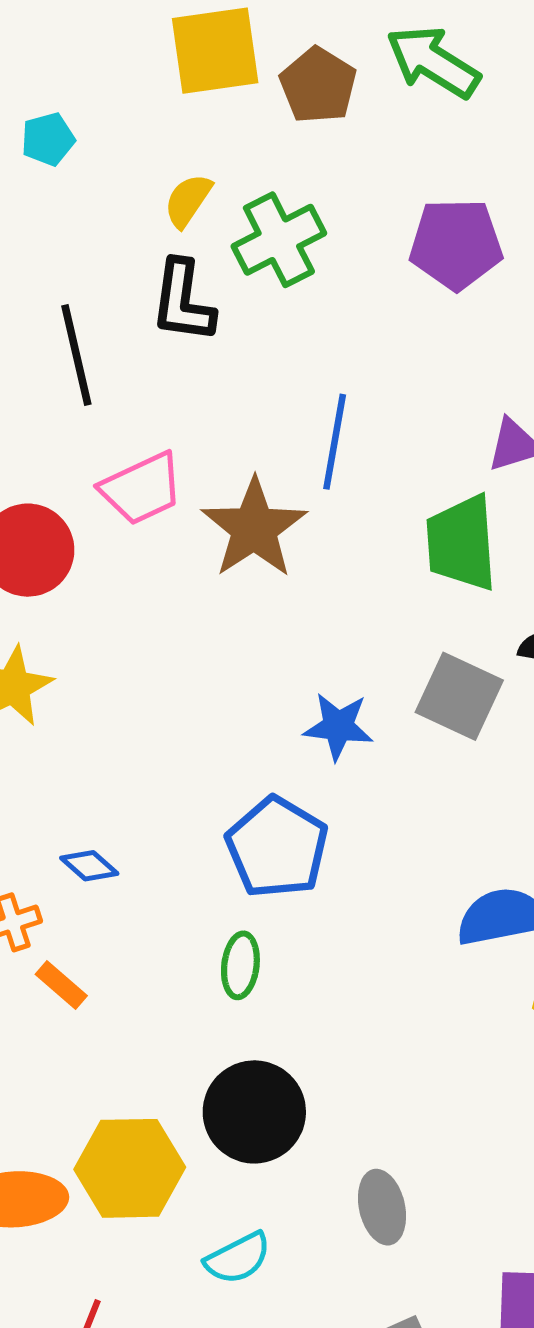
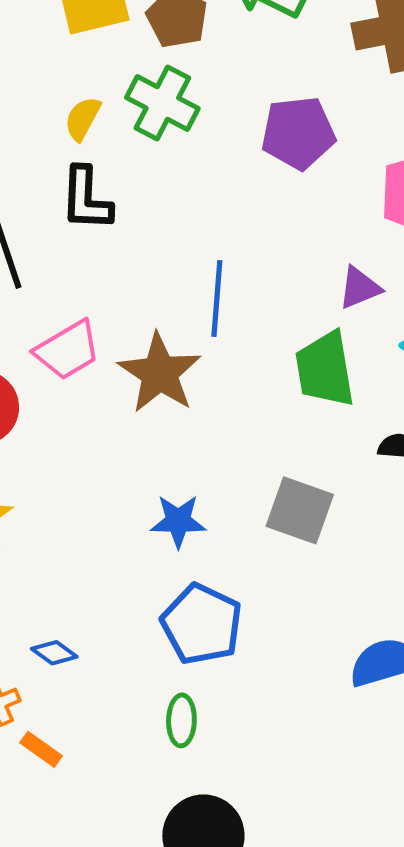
green cross: (279, 240) -> (162, 103), moved, turned -30
gray square: (459, 696) -> (300, 510), moved
blue star: (338, 726) -> (178, 521), moved

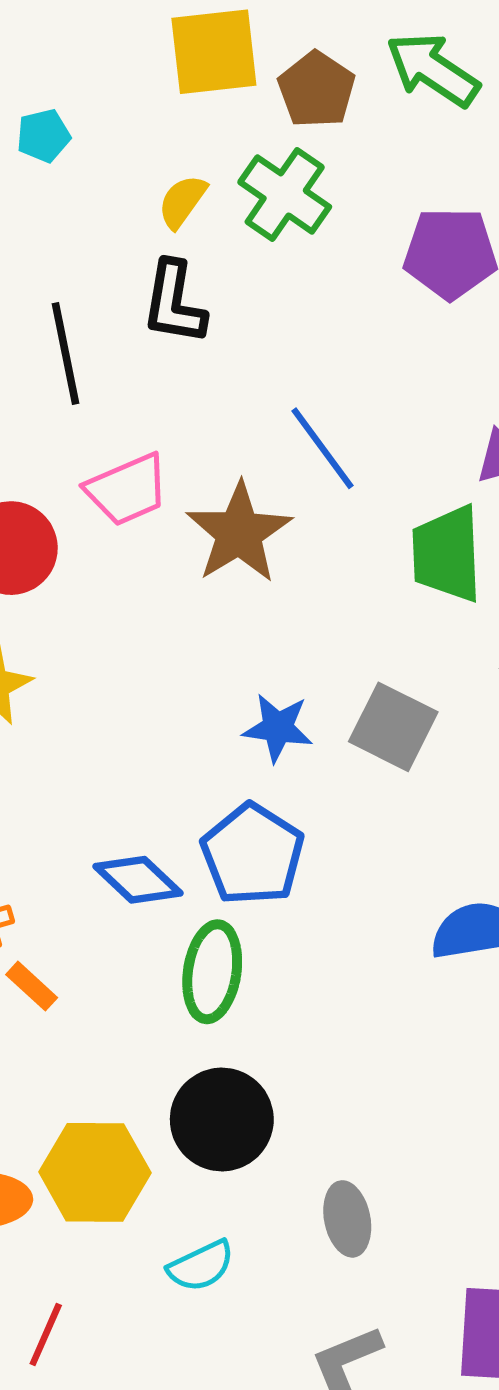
blue line: (217, 299) -> (323, 448), turned -48
blue star: (178, 521) -> (278, 728), moved
blue diamond: (54, 653) -> (138, 880), moved, size x1.5
green ellipse: (181, 720) -> (212, 972), size x1.5

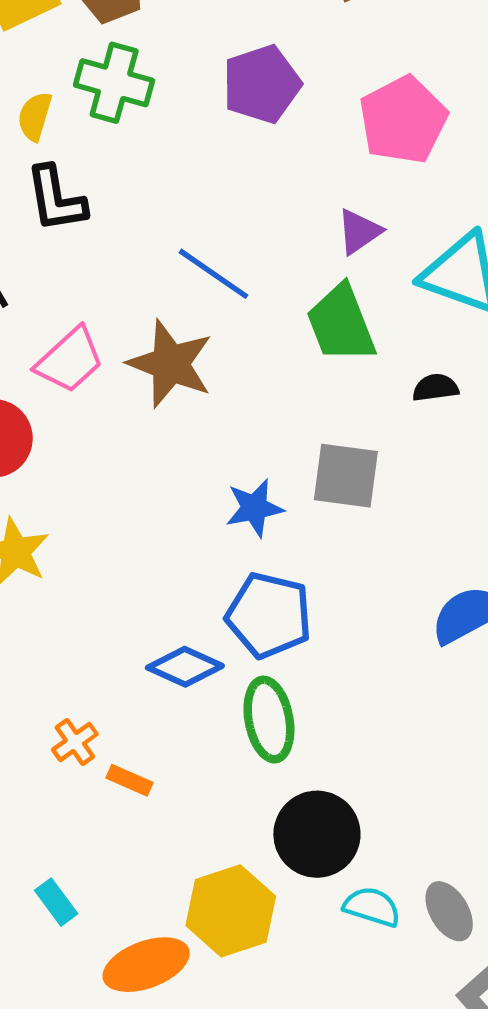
gray ellipse: (347, 1219) -> (449, 911), moved
cyan semicircle: (201, 1266) -> (372, 907), moved, turned -118

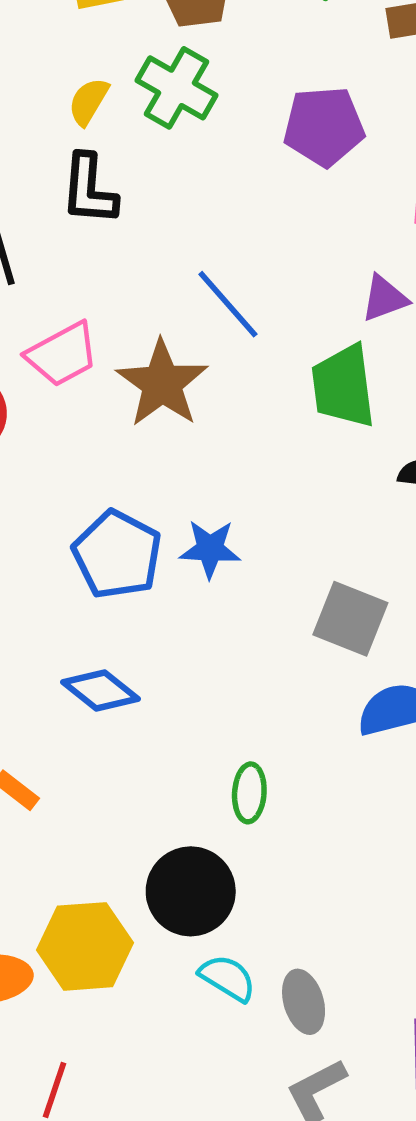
gray square: (346, 476) -> (350, 619), moved
blue pentagon: (269, 615) -> (117, 555), moved
green ellipse: (269, 720) -> (249, 793), moved, size x0.7

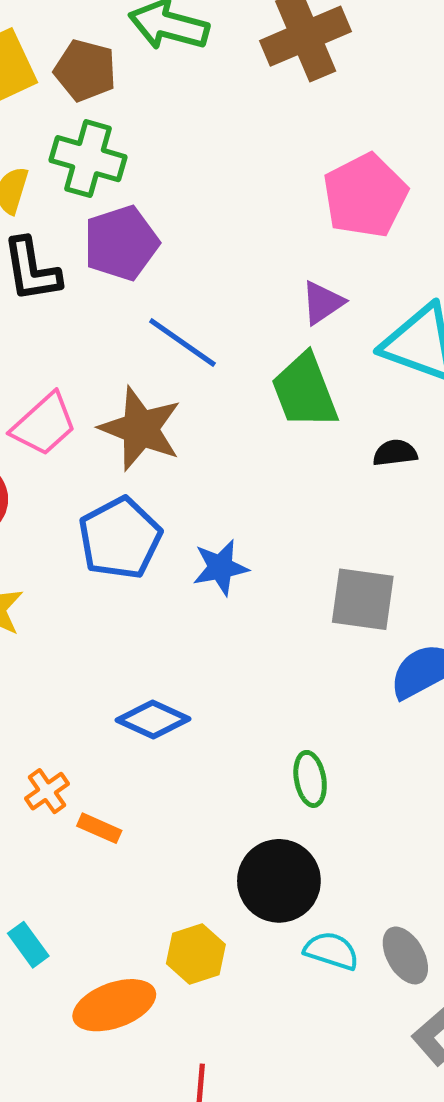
purple pentagon: (324, 126) -> (121, 243), moved
blue pentagon: (117, 555) -> (120, 538), moved, turned 30
yellow hexagon: (85, 946) -> (196, 954), size x0.7

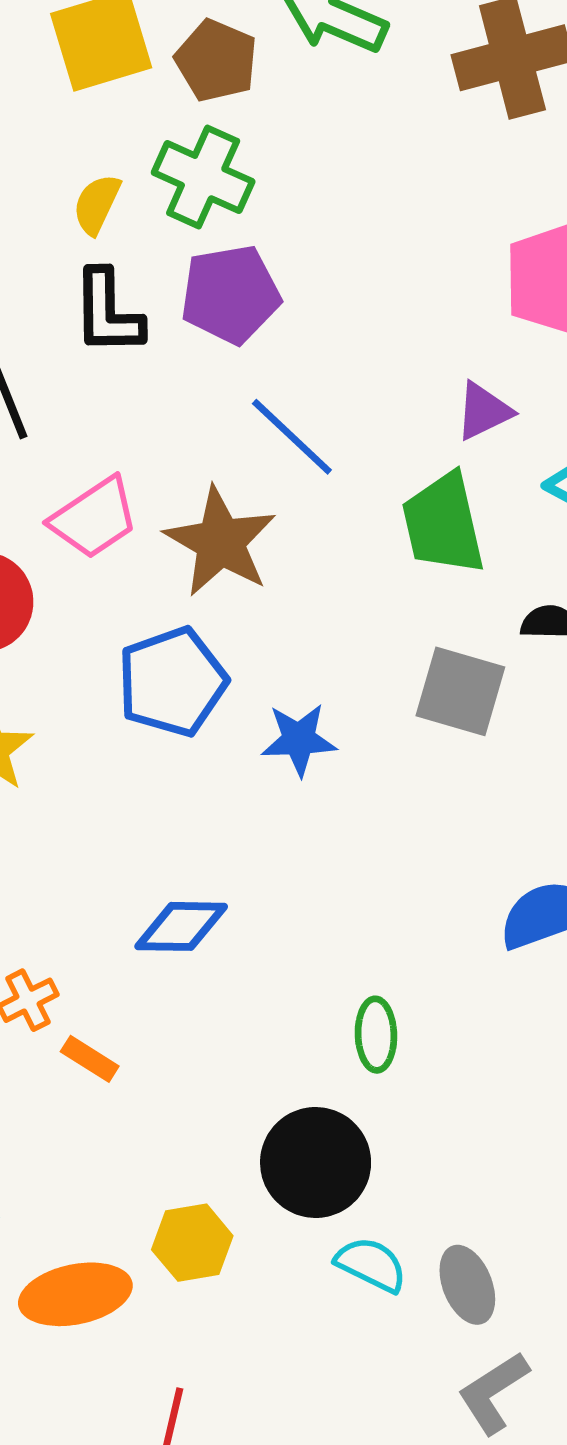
gray square: (363, 599) -> (460, 691), moved
blue diamond: (153, 720) -> (181, 926), turned -32

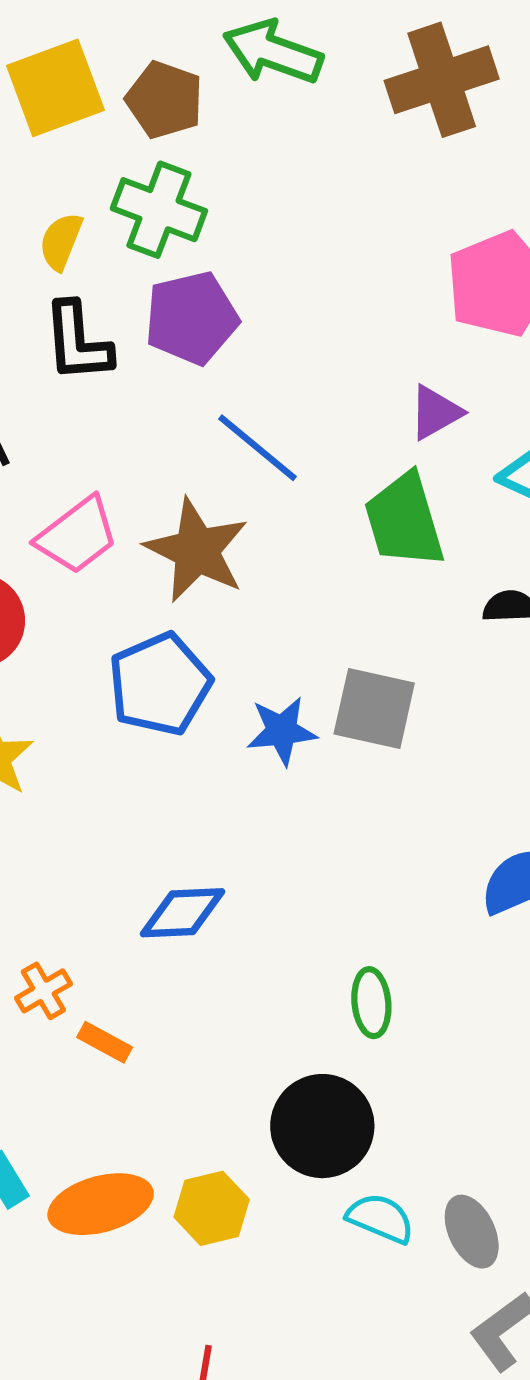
gray square: (460, 691) -> (374, 708), moved
orange ellipse: (75, 1294) -> (101, 1204), moved

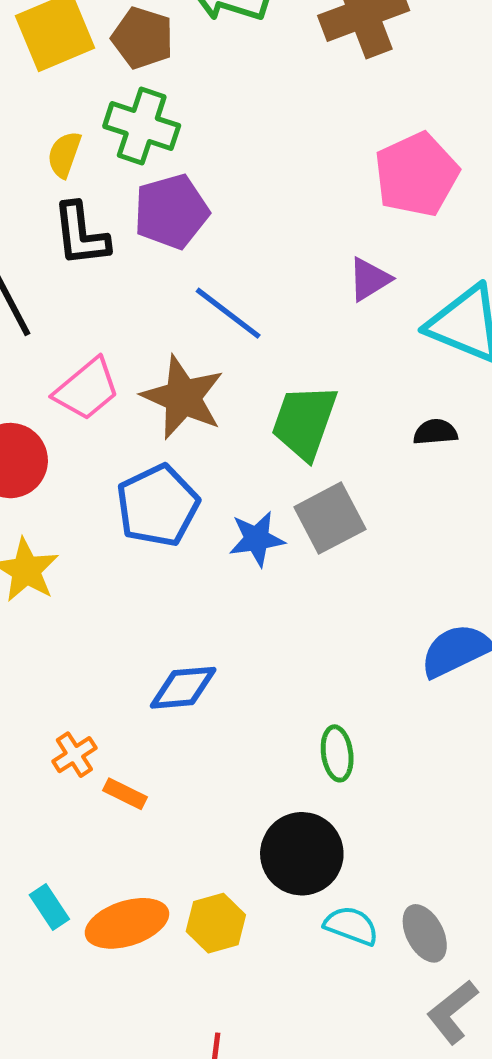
green trapezoid: (404, 520) -> (304, 422), moved, turned 38
gray square: (374, 708) -> (330, 518), turned -38

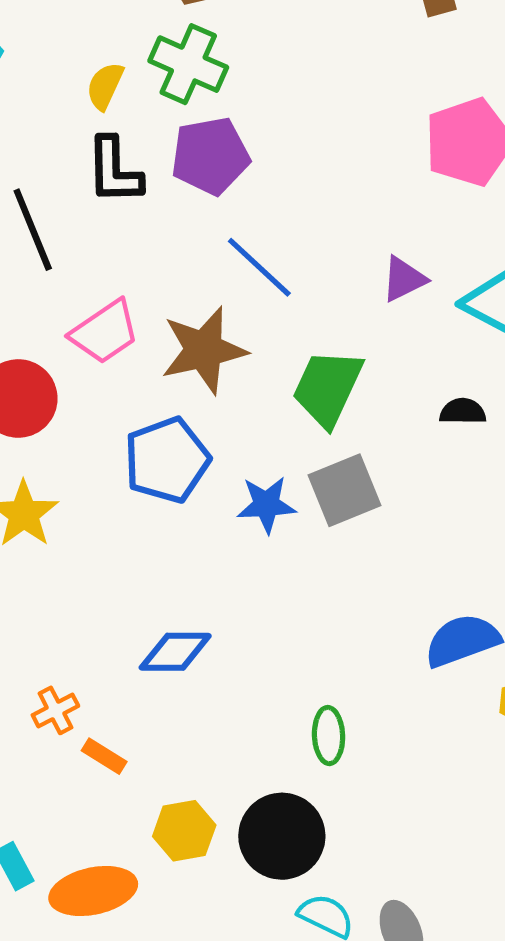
purple triangle: (369, 279) -> (404, 279), moved
brown star: (183, 397) -> (204, 350), turned 30
yellow hexagon: (216, 923) -> (184, 831), moved

